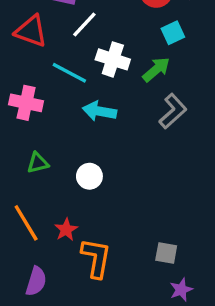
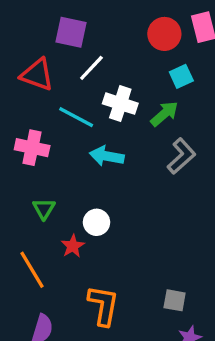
green triangle: (38, 163) -> (44, 209), turned -45
red star: (66, 230) -> (73, 246), moved

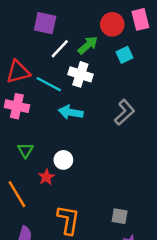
red triangle: (37, 75) -> (18, 72), moved, turned -35
green arrow: (164, 114) -> (88, 45), moved

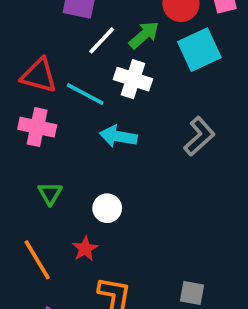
cyan square: (124, 55) -> (199, 50), size x1.6
red triangle: (18, 72) -> (39, 75), turned 30
red star: (46, 177) -> (85, 249), moved

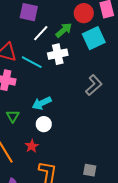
white cross: (133, 79) -> (58, 54), turned -30
cyan arrow: (118, 136) -> (42, 103), moved, turned -36

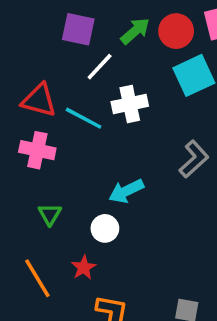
green arrow: (64, 30) -> (135, 31), moved
cyan arrow: (42, 103) -> (126, 191), moved

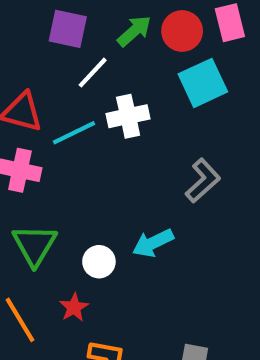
cyan line: (84, 118) -> (74, 133), turned -54
cyan arrow: (126, 191) -> (153, 243), moved
green triangle: (50, 214) -> (35, 245), size x1.6

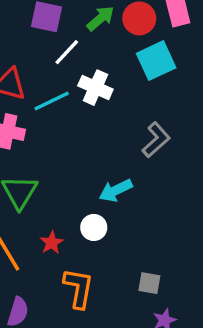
white cross: (128, 116) -> (95, 88), turned 36
white circle: (99, 262) -> (94, 227), moved

